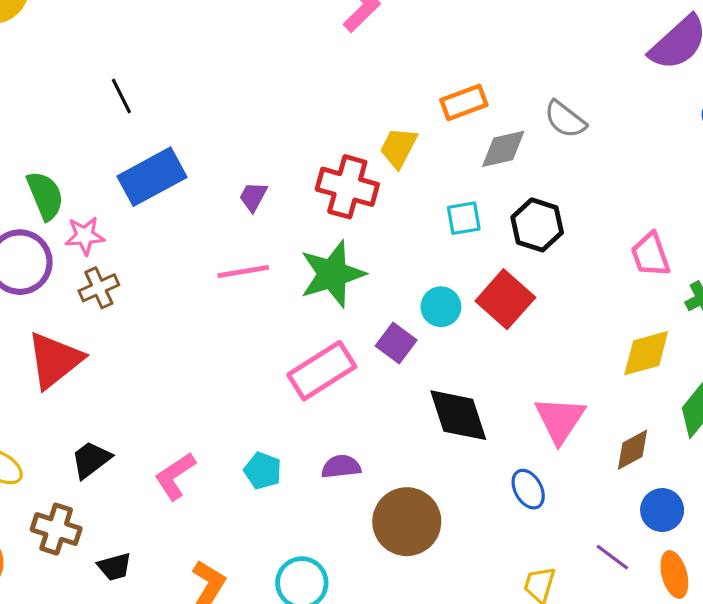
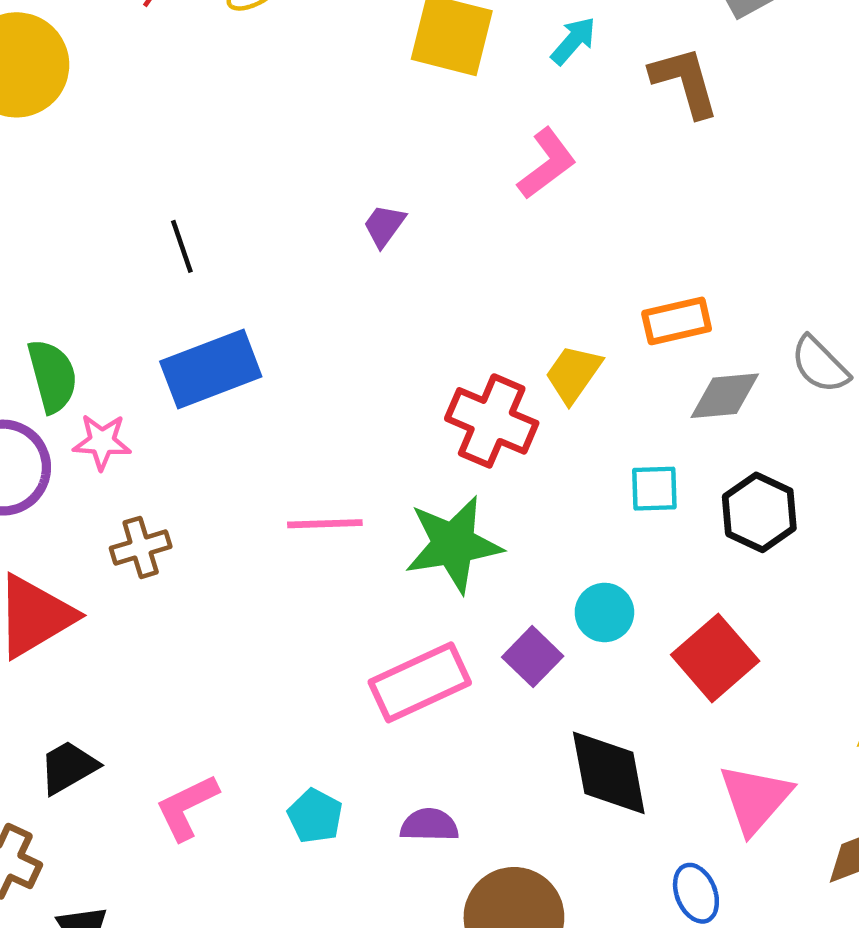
purple trapezoid: (253, 197) -> (384, 226), moved
brown cross: (99, 288) -> (141, 547), moved
red square: (505, 299) -> (715, 658), moved

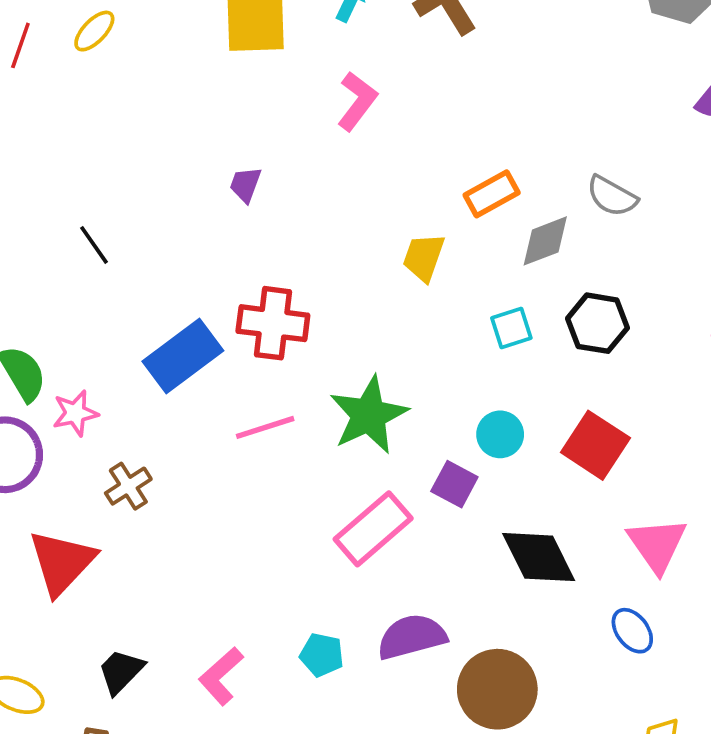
blue rectangle: (211, 369) -> (183, 356), moved
red cross: (492, 421) -> (273, 323), moved
purple semicircle: (429, 825) -> (412, 637), size x1.5

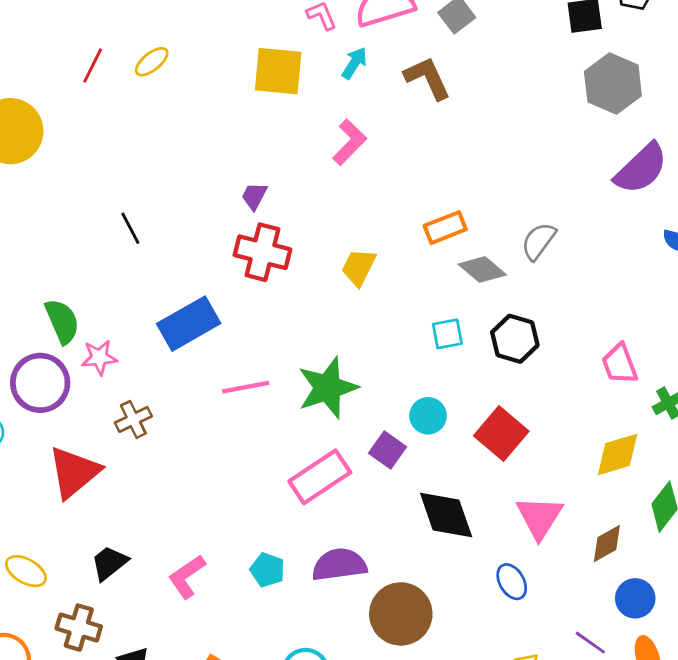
gray semicircle: (612, 196) -> (539, 241), turned 90
gray diamond: (545, 241) -> (482, 270), turned 54
yellow trapezoid: (424, 257) -> (359, 267), moved
red cross: (273, 323) -> (262, 252), moved

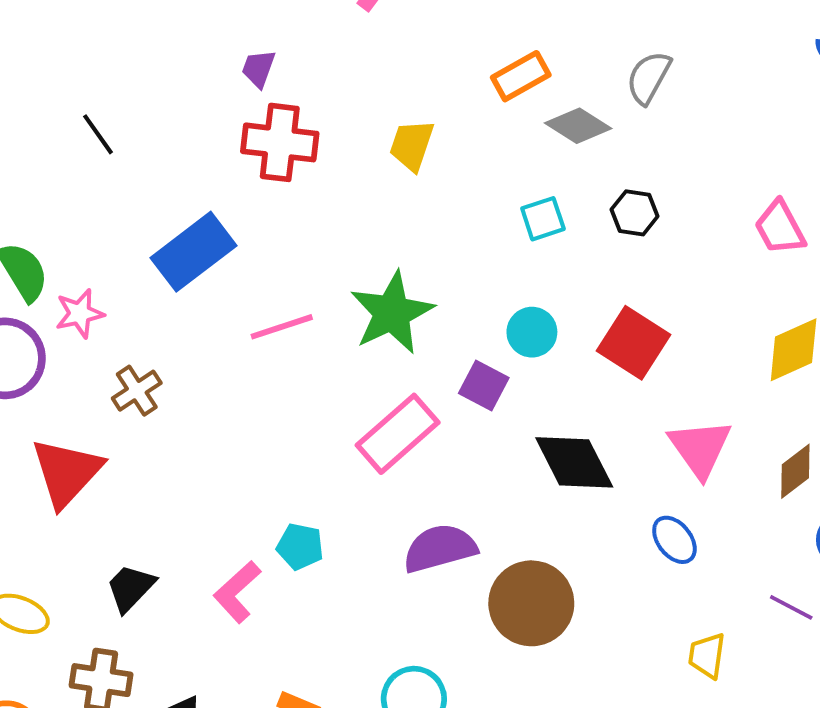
black hexagon: (515, 339) -> (635, 213), size x0.7
cyan pentagon: (267, 570) -> (300, 547), moved

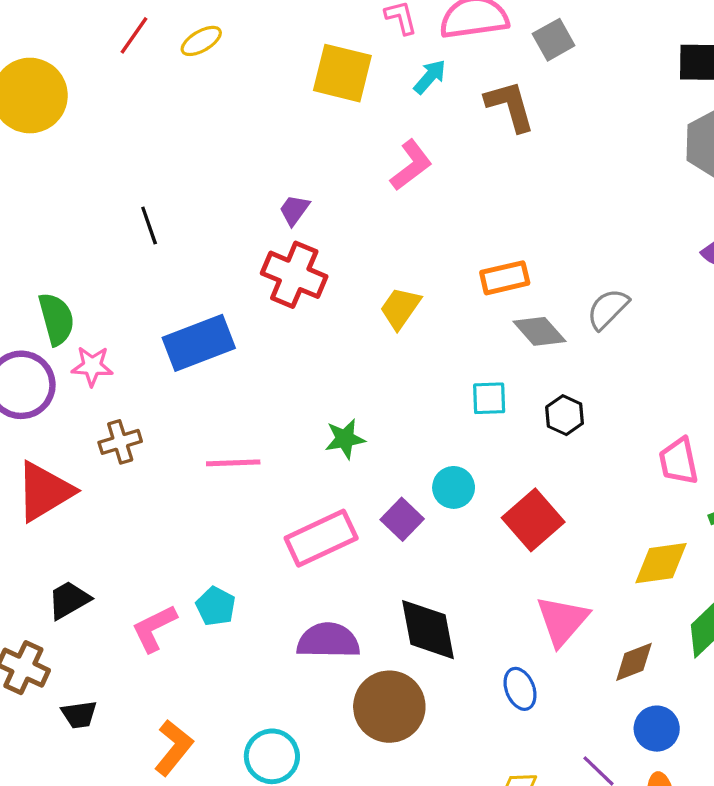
green star: (392, 313) -> (345, 439), size x0.6
pink line: (282, 327) -> (233, 463), moved
black diamond: (574, 462) -> (428, 630), moved

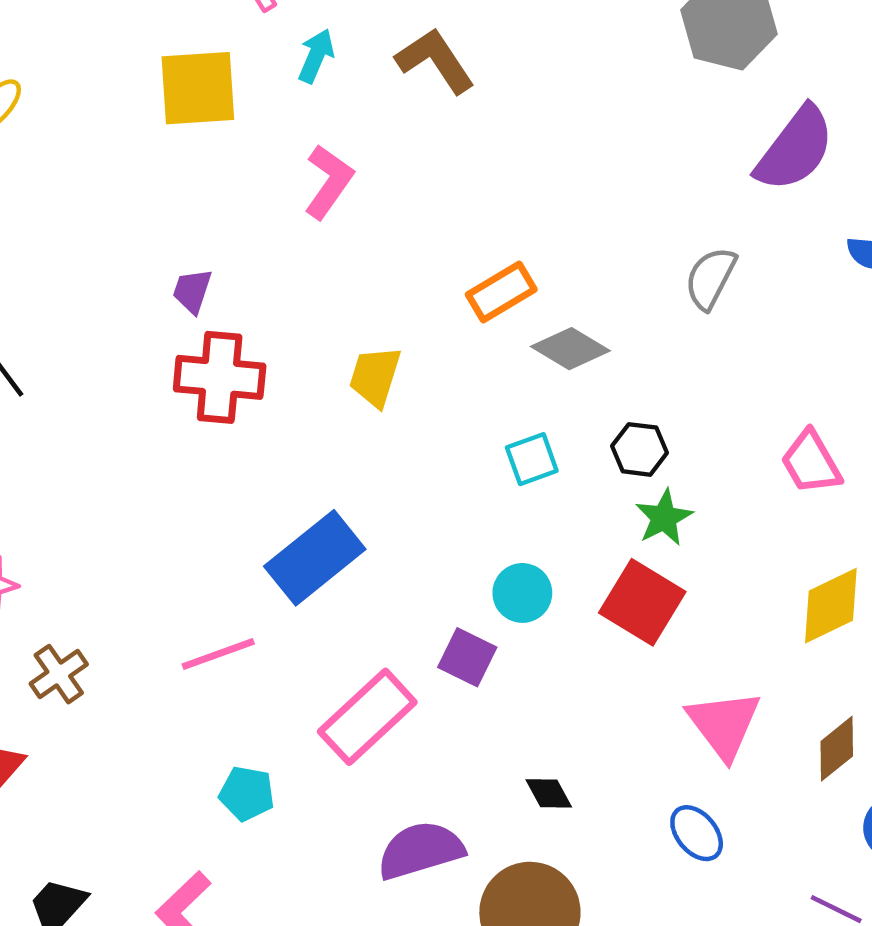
gray semicircle: (608, 309) -> (711, 278), moved
blue rectangle: (199, 343) -> (315, 558), moved
green star: (345, 439) -> (664, 518), moved
cyan pentagon: (216, 606) -> (247, 794), moved
black diamond: (428, 630) -> (549, 793), size x0.5

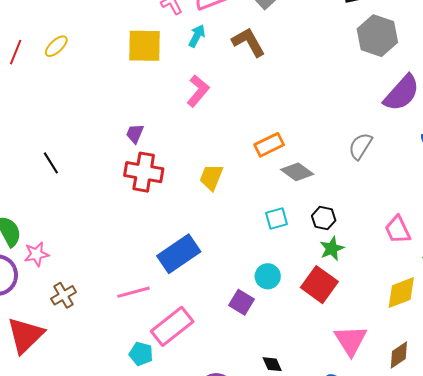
pink rectangle: (367, 717) -> (172, 326), moved

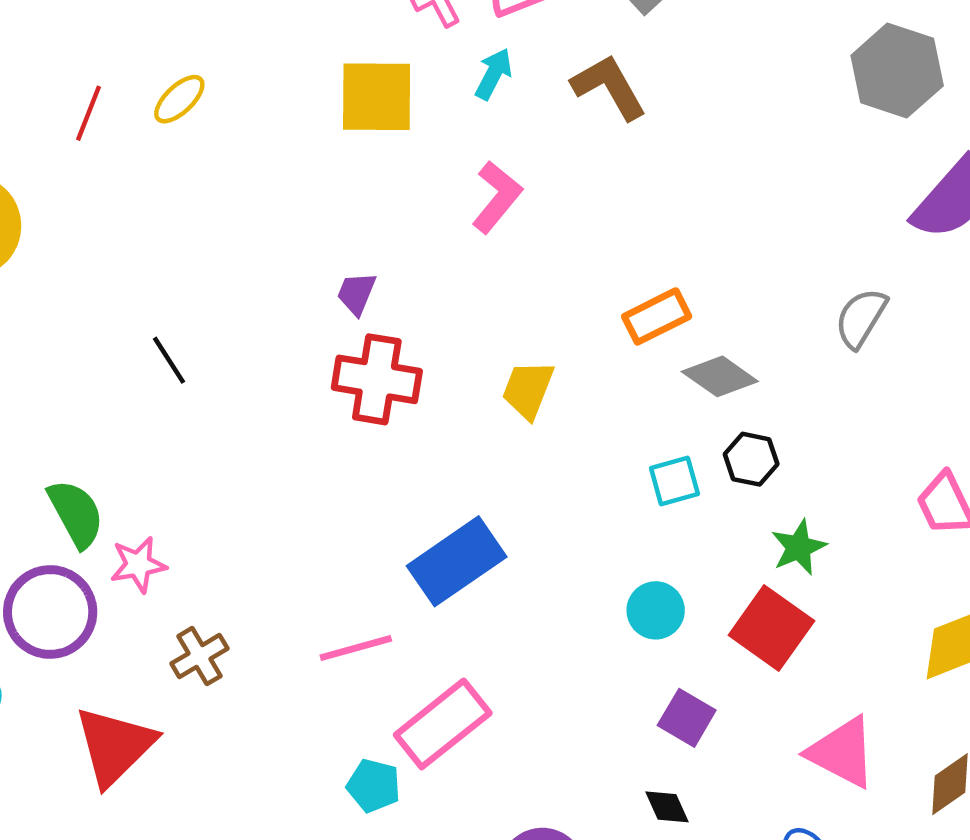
black hexagon: (324, 218) -> (751, 459), moved
purple square: (242, 302) -> (687, 718), moved
pink triangle: (351, 340) -> (842, 752), turned -30

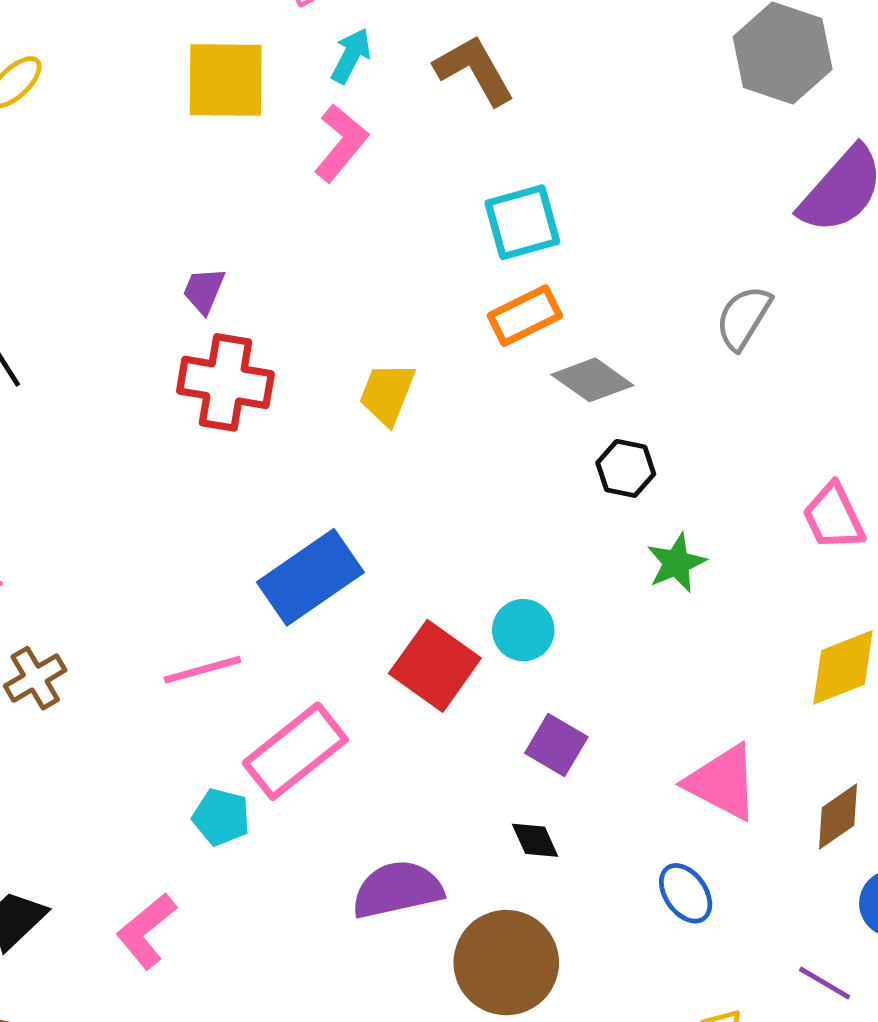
pink L-shape: (497, 197) -> (341, 143), moved
cyan square: (674, 481) -> (522, 222), moved, size x1.4
red square: (771, 628) -> (435, 666), moved

